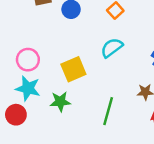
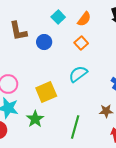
green star: (60, 102) -> (35, 119), turned -30

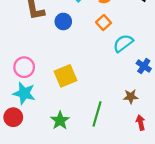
cyan semicircle: (78, 74) -> (123, 43), moved
green star: (35, 119) -> (60, 120), moved

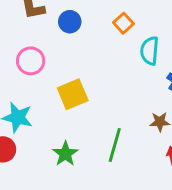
cyan semicircle: (123, 43) -> (150, 51), turned -48
pink circle: (24, 67) -> (31, 61), moved

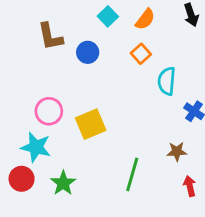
pink circle: (31, 61) -> (49, 111), moved
green star: (65, 154) -> (63, 183), moved

